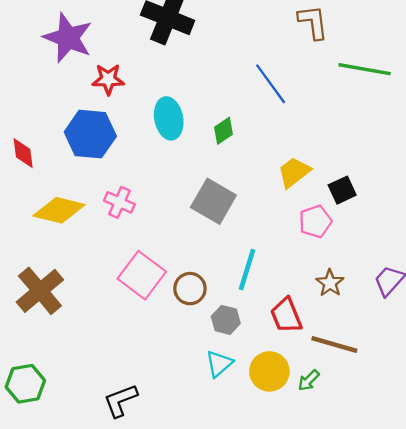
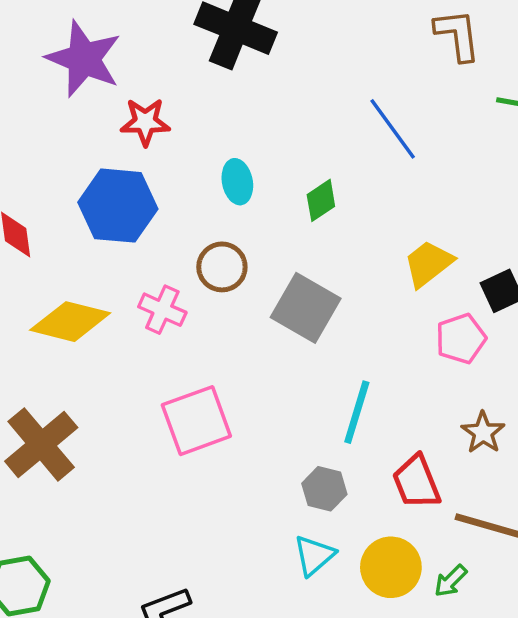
cyan ellipse: (169, 118) -> (237, 182), size x0.7
pink square: (142, 275) -> (196, 421), turned 33
brown circle: (190, 289) -> (222, 267), moved

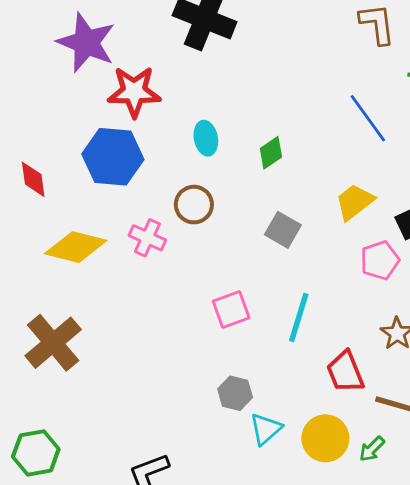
red star: (145, 122) -> (134, 92), size x1.4
blue line: (393, 129) -> (368, 118), moved
gray square: (306, 308) -> (283, 230), moved, size x0.7
pink square: (196, 421) -> (231, 309), moved, size x0.7
gray hexagon: (324, 489) -> (235, 393), moved

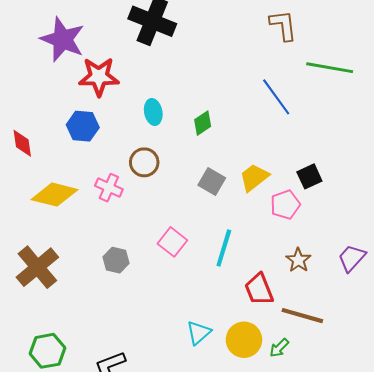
blue hexagon: (113, 157) -> (83, 126), size x0.7
yellow trapezoid: (355, 202) -> (254, 177), moved
pink square: (231, 309) -> (172, 242), turned -32
gray hexagon: (235, 393) -> (116, 260), moved
green hexagon: (36, 453) -> (47, 351), moved

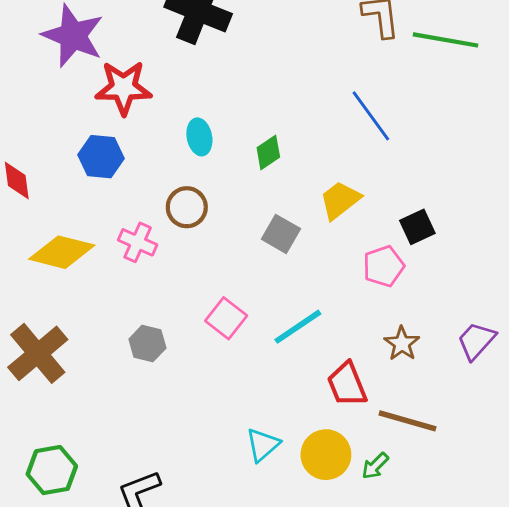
green line: (330, 68) -> (445, 40), moved
yellow trapezoid: (254, 177) -> (340, 200), moved
cyan line: (224, 248) -> (298, 327), turned 39

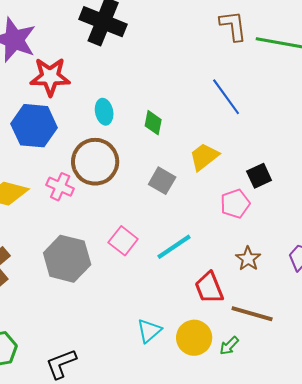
green diamond: (268, 152) -> (153, 123), turned -45
blue hexagon: (101, 157) -> (34, 126), size x1.4
brown circle: (187, 207) -> (95, 162), size x1.6
gray hexagon: (147, 344) -> (67, 259), size x1.8

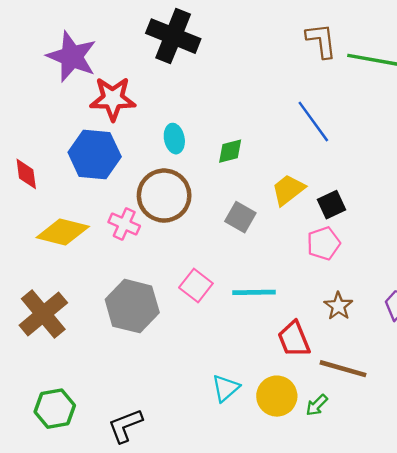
green diamond: (153, 123) -> (230, 151), turned 65
black square: (259, 176) -> (332, 205), moved
cyan line: (174, 247) -> (254, 292), turned 33

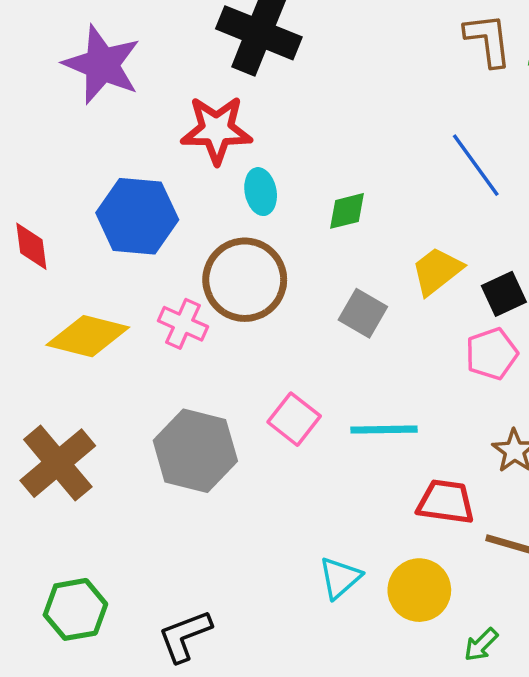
red star: (113, 99) -> (217, 130), moved
red trapezoid: (294, 339) -> (446, 502), turned 120
green arrow: (317, 405) -> (481, 645), moved

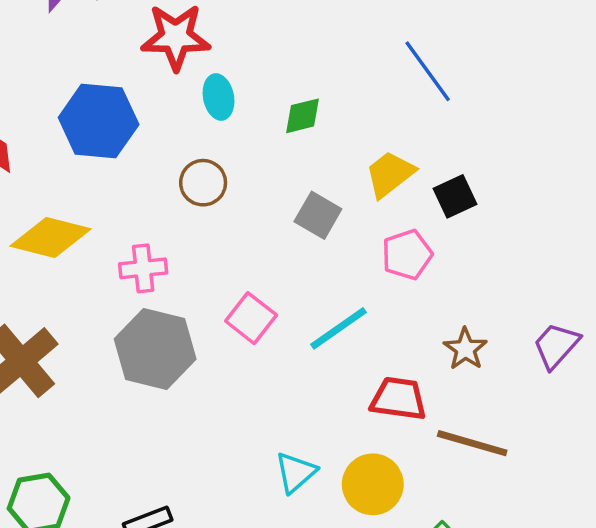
brown circle: (245, 280) -> (203, 183), size x0.6
pink cross: (183, 324) -> (143, 268), moved, turned -30
pink pentagon: (492, 354) -> (407, 255), moved
cyan line: (384, 430) -> (338, 328), turned -34

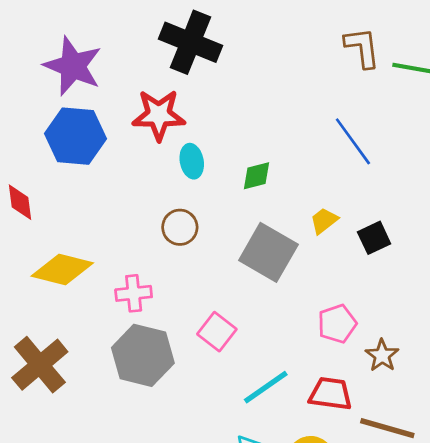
blue hexagon: (99, 121) -> (75, 136), moved
yellow trapezoid: (390, 174) -> (324, 221), size x0.7
gray square: (318, 215) -> (268, 252), size x1.6
pink pentagon: (407, 255) -> (337, 324), moved
cyan line: (338, 328) -> (266, 387), moved

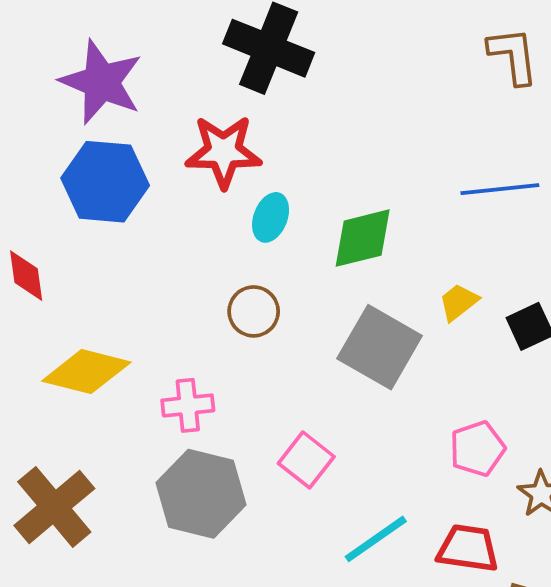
blue line: (353, 141) -> (500, 189), turned -60
cyan ellipse: (192, 161) -> (271, 217), turned 32
green diamond: (256, 176) -> (363, 238), size x1.5

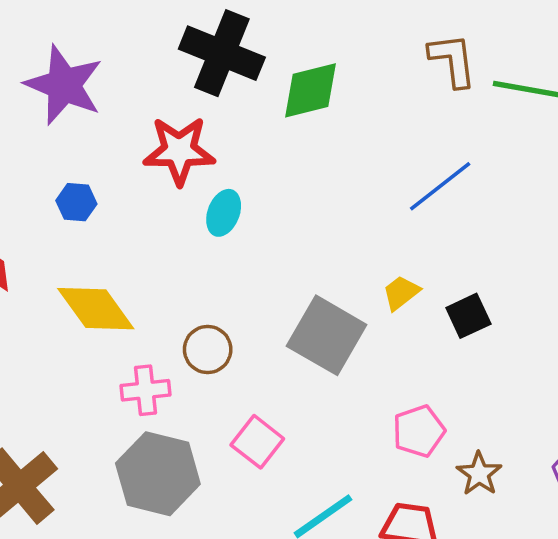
blue hexagon: (105, 182) -> (76, 202), moved, size x0.5
blue line: (500, 189) -> (440, 186), turned -32
green diamond: (363, 238) -> (311, 90), moved
brown circle: (254, 311) -> (208, 349), moved
yellow diamond: (86, 372) -> (96, 309), moved, turned 40

